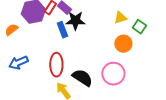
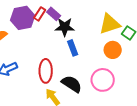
yellow triangle: (120, 18) -> (110, 24), size x1.6
blue rectangle: (62, 30) -> (73, 48), moved

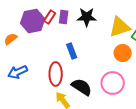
purple rectangle: (54, 14) -> (64, 17), turned 56
black star: (65, 27) -> (87, 17), moved
blue rectangle: (73, 48) -> (72, 51), moved

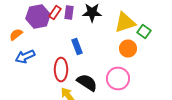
blue arrow: (18, 72) -> (25, 56), moved

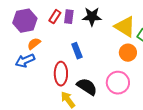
purple hexagon: (38, 16) -> (25, 21), moved
yellow triangle: (125, 22) -> (125, 27), turned 50
orange semicircle: (16, 34) -> (34, 44), moved

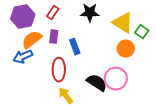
purple rectangle: (69, 17) -> (54, 37), moved
orange semicircle: (34, 44) -> (32, 40), size x1.5
black semicircle: (87, 87) -> (97, 83), moved

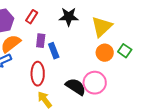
yellow triangle: (123, 23) -> (102, 27), turned 45
green square: (142, 32) -> (125, 51), moved
purple rectangle: (54, 37) -> (41, 41), moved

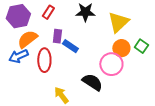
blue rectangle: (54, 51) -> (70, 46), turned -35
red ellipse: (38, 74) -> (44, 60), moved
pink circle: (95, 83) -> (111, 64), moved

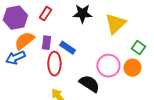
purple rectangle: (57, 36) -> (46, 43), moved
orange circle: (121, 48) -> (132, 68), moved
red ellipse: (44, 60) -> (54, 64), moved

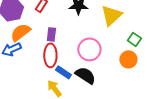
purple rectangle: (46, 43) -> (51, 34), moved
blue rectangle: (67, 48) -> (63, 72), moved
pink circle: (108, 66) -> (89, 49), moved

